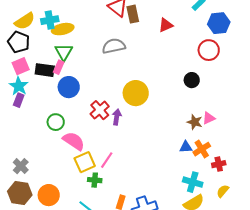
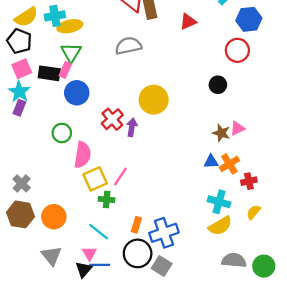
pink semicircle: (74, 141) -> (82, 155), turned 65

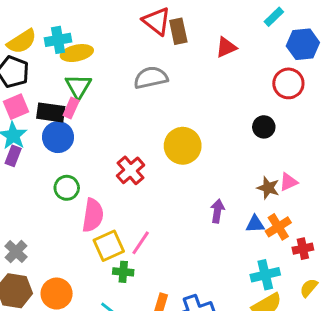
blue circle: (77, 93) -> (58, 137), moved
purple arrow: (132, 127) -> (217, 211), moved
cyan cross: (219, 202) -> (265, 275), turned -30

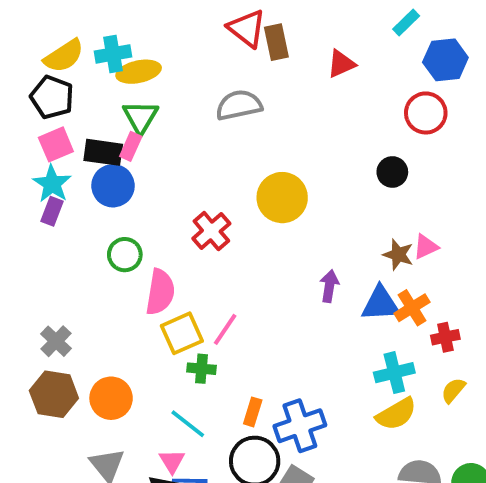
blue triangle: (255, 224) -> (381, 304), size x1.5

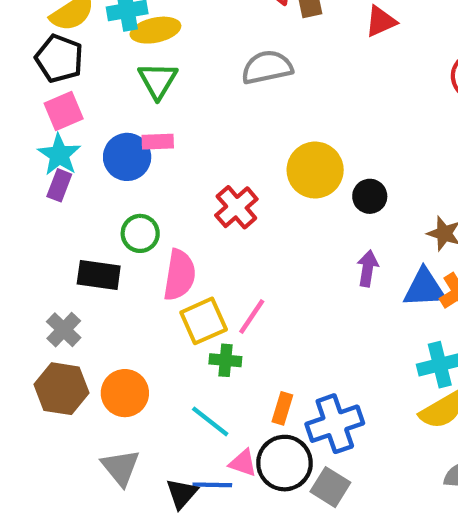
pink rectangle: (131, 146) -> (158, 142), moved, turned 64
black rectangle: (103, 152) -> (99, 275), moved
black circle: (392, 172) -> (370, 196), moved
pink triangle: (172, 461) -> (243, 463), moved, turned -40

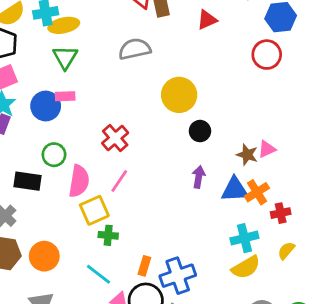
yellow circle: (315, 170) -> (179, 95), moved
pink line: (252, 317) -> (119, 181), moved

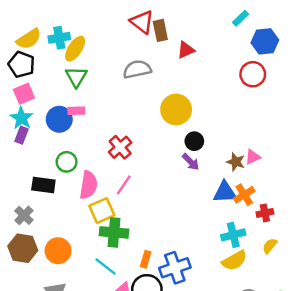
red triangle: (207, 20) -> (186, 50), moved
yellow ellipse: (64, 25) -> (75, 49), turned -45
purple arrow: (199, 177) -> (191, 162), moved, turned 126
green cross: (108, 235) -> (114, 232), size x1.6

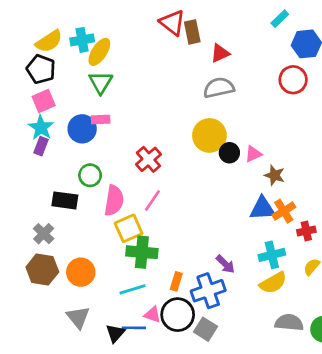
gray semicircle: (137, 69) -> (219, 88), moved
yellow circle: (176, 110) -> (209, 135), moved
pink triangle: (253, 157) -> (253, 154), moved
purple arrow: (191, 162) -> (225, 264), moved
cyan line: (105, 267) -> (133, 289), turned -55

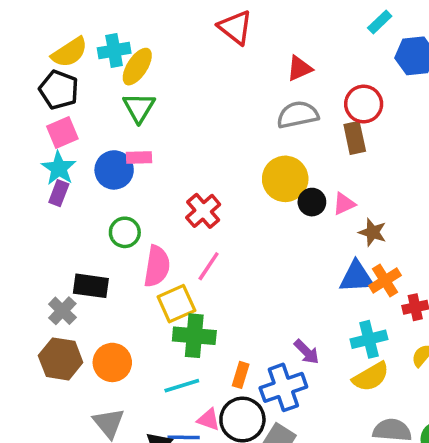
brown rectangle: (192, 32) -> (355, 138), moved
red circle: (293, 80) -> (364, 104), moved
black rectangle: (65, 200) -> (91, 286), moved

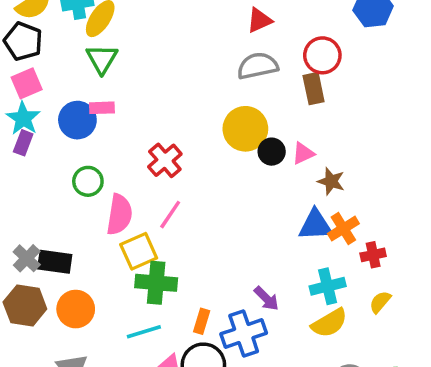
black rectangle: (91, 286) -> (55, 262), moved

